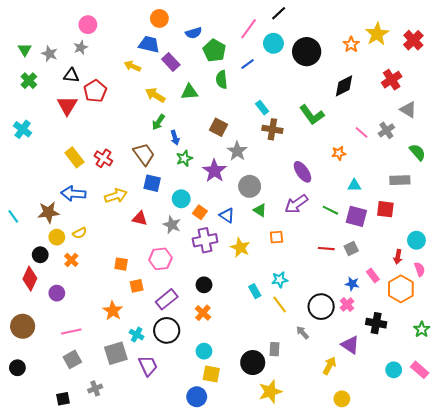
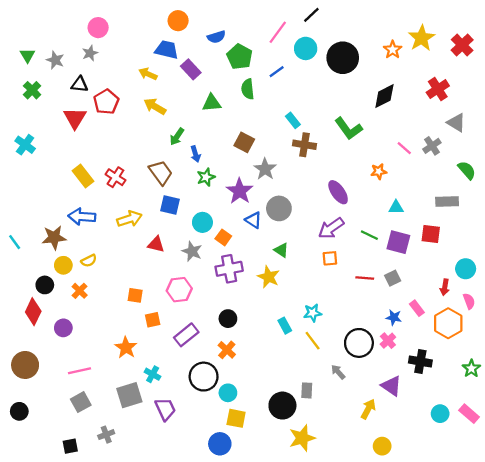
yellow arrow: (155, 95) -> (155, 106), moved
green triangle: (260, 210) -> (281, 250), moved
blue triangle: (227, 215) -> (253, 220), moved
orange square: (277, 237) -> (330, 258), moved
black circle: (167, 330) -> (204, 377), moved

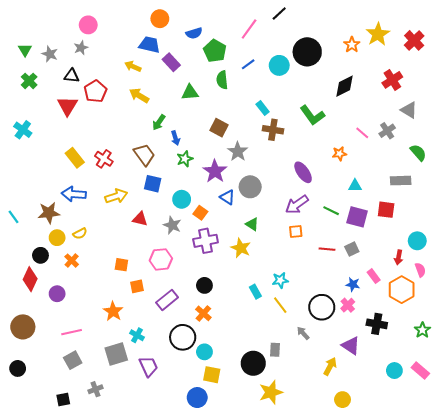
cyan circle: (306, 48) -> (279, 65), moved

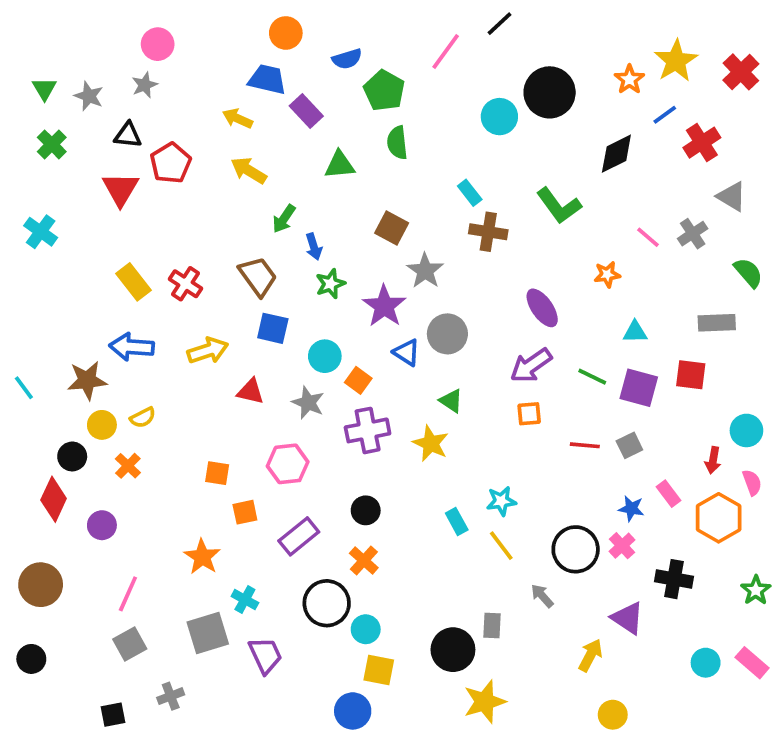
blue line: (248, 64) -> (665, 115), moved
pink line: (72, 332) -> (128, 594), turned -54

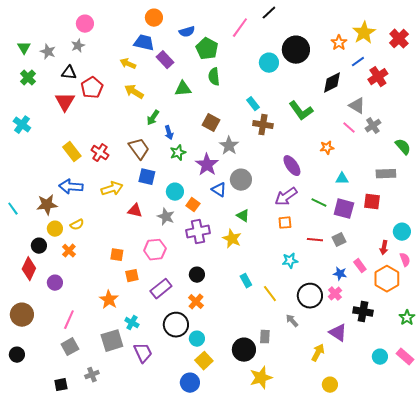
gray triangle: (732, 196) -> (357, 106), moved
cyan star: (501, 501) -> (290, 261), moved
yellow square: (379, 670) -> (204, 361), turned 36

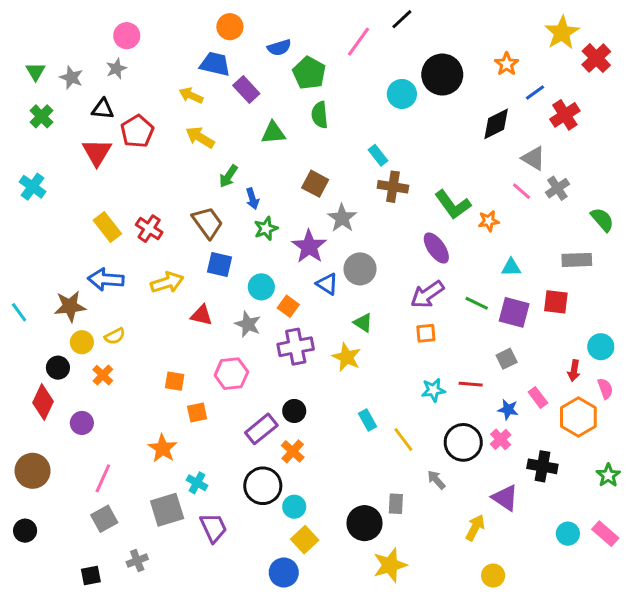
yellow star: (364, 33) -> (562, 33), moved
green L-shape: (301, 111) -> (453, 205), moved
red line: (315, 240) -> (471, 384), moved
purple rectangle: (161, 289) -> (261, 429), moved

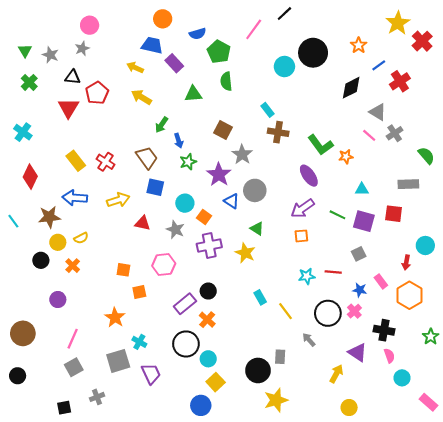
pink semicircle: (605, 389) -> (389, 356), moved
red diamond: (43, 402) -> (30, 177), moved
pink rectangle: (605, 534) -> (428, 402), moved

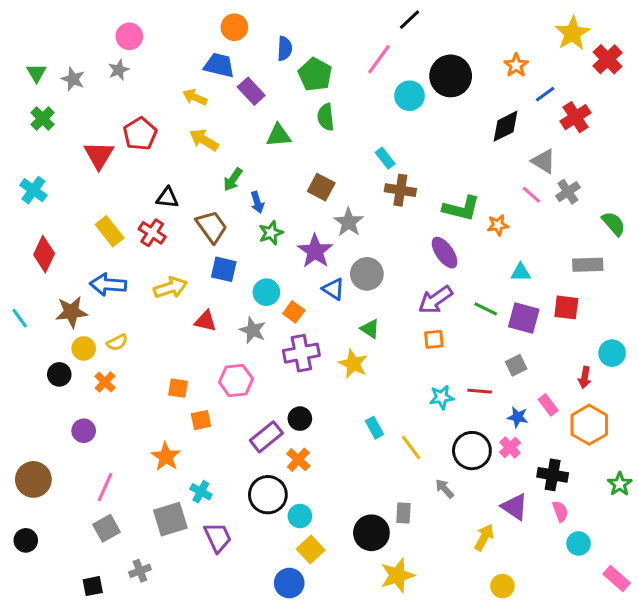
pink line: (254, 29) -> (379, 59), moved
blue semicircle: (198, 34) -> (285, 49), turned -70
black triangle: (73, 77) -> (167, 198), moved
green L-shape: (320, 145) -> (461, 208), turned -40

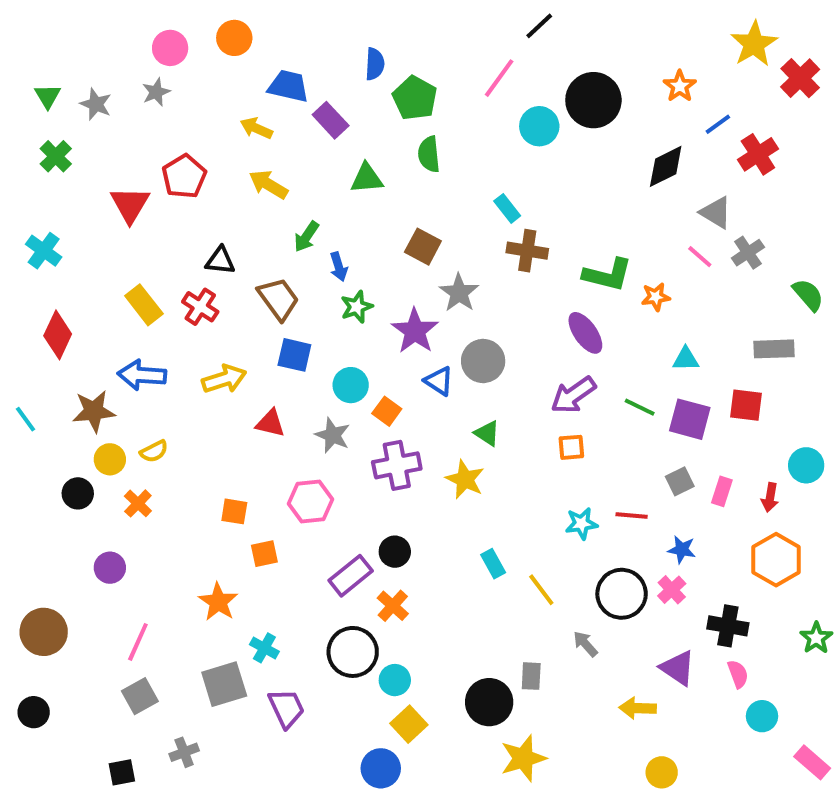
orange circle: (234, 27) -> (234, 38), moved
pink rectangle: (548, 405) -> (722, 491), moved, turned 55
yellow arrow: (484, 537) -> (638, 708), turned -116

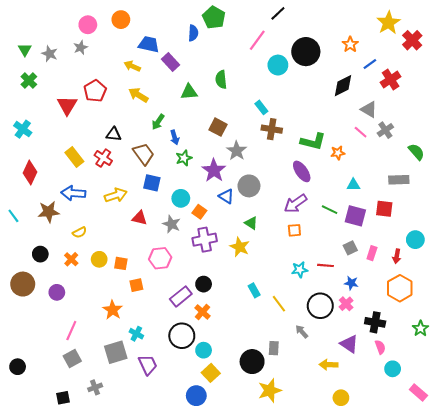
green pentagon: (415, 98) -> (214, 18), moved
yellow circle: (110, 459) -> (99, 259), moved
brown circle: (44, 632) -> (23, 284), moved

